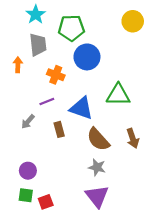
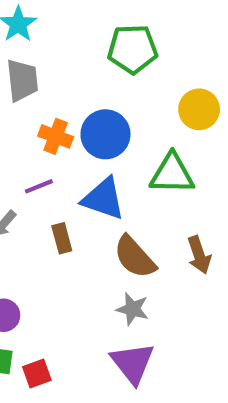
yellow circle: (133, 21) -> (199, 109), moved
green pentagon: (71, 28) -> (133, 49), moved
blue circle: (87, 57) -> (105, 134), moved

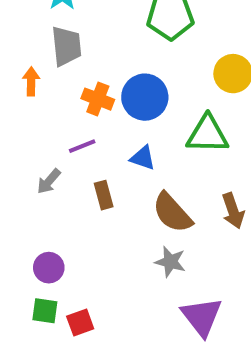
blue triangle: (103, 199) -> (143, 158), size x0.6
purple triangle: (133, 363) -> (202, 317), moved

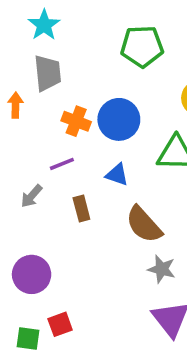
gray star: (170, 262) -> (162, 269), moved
purple circle: (49, 268) -> (32, 274), size x1.4
green square: (45, 311) -> (28, 339), moved

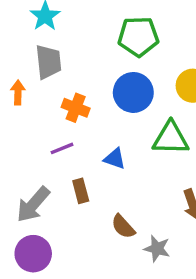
blue circle: (119, 119) -> (133, 92), moved
gray arrow: (32, 196) -> (33, 204), moved, size x1.6
brown semicircle: (144, 225) -> (123, 227), moved, size x0.7

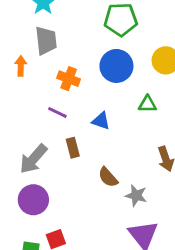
green triangle: (171, 138) -> (147, 104), size x0.6
purple line: (62, 148) -> (57, 112), turned 48

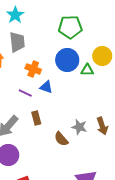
green triangle: (147, 104) -> (87, 70), moved
blue triangle: (101, 121) -> (46, 87), moved
gray star: (136, 196) -> (79, 127), moved

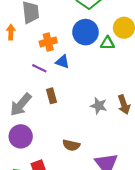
orange cross: (33, 69) -> (48, 42), turned -35
brown semicircle: (61, 139) -> (71, 145), moved, turned -35

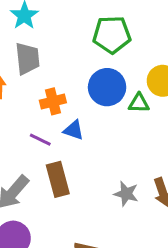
brown rectangle: (51, 96) -> (58, 179), size x1.5

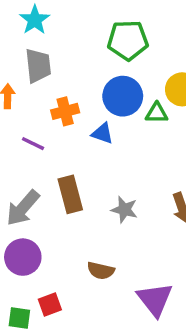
blue triangle: (74, 130) -> (102, 133), moved
purple line: (40, 140) -> (33, 144), moved
gray star: (126, 194) -> (124, 210), moved

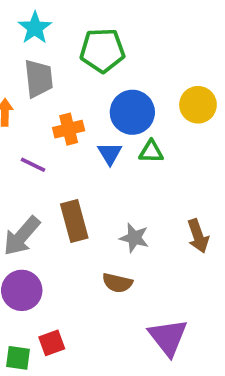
green pentagon: (128, 40) -> (102, 50), moved
green triangle: (157, 113) -> (151, 152), moved
blue triangle: (102, 133) -> (110, 154), turned 40
brown semicircle: (101, 271) -> (117, 283), moved

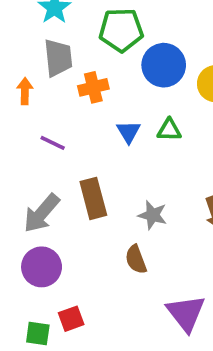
blue circle: (132, 112) -> (164, 65), moved
orange cross: (69, 129) -> (93, 87), moved
brown semicircle: (117, 283) -> (136, 259), turned 56

